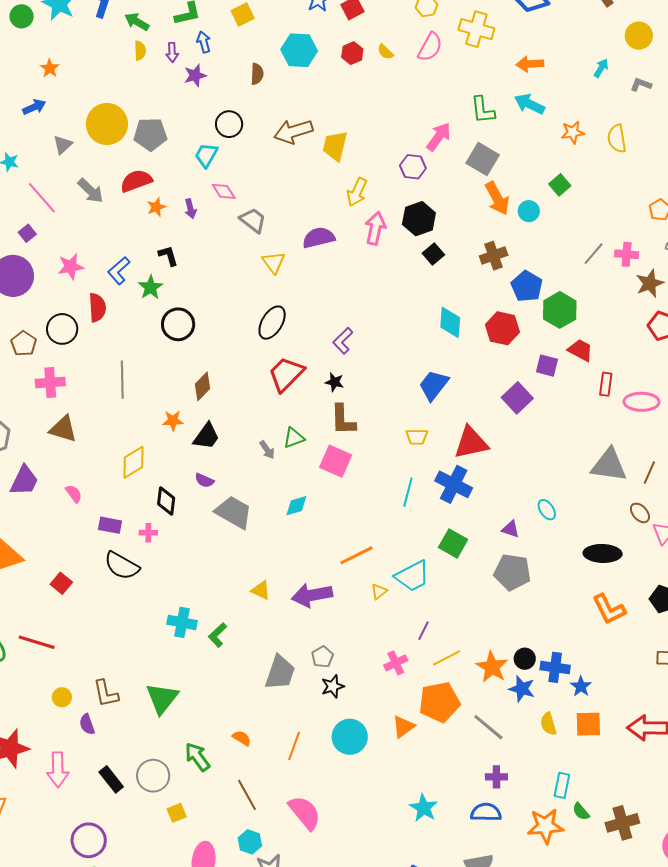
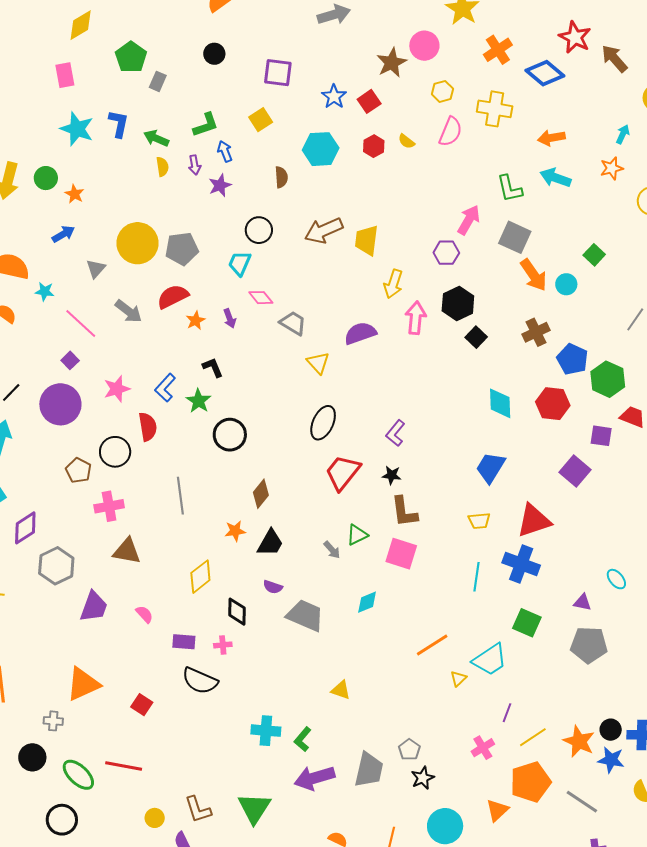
green circle: (22, 16) -> (46, 178), moved
orange star: (573, 132) -> (612, 168), moved
purple arrow: (312, 595) -> (314, 778), moved

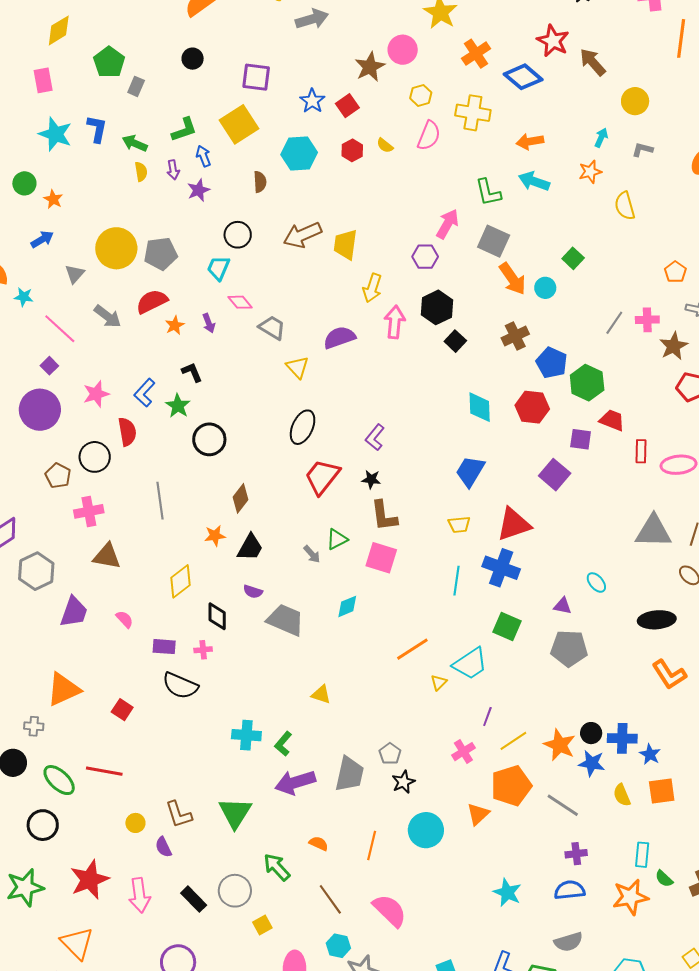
yellow square: (261, 120) -> (239, 124), size x1.6

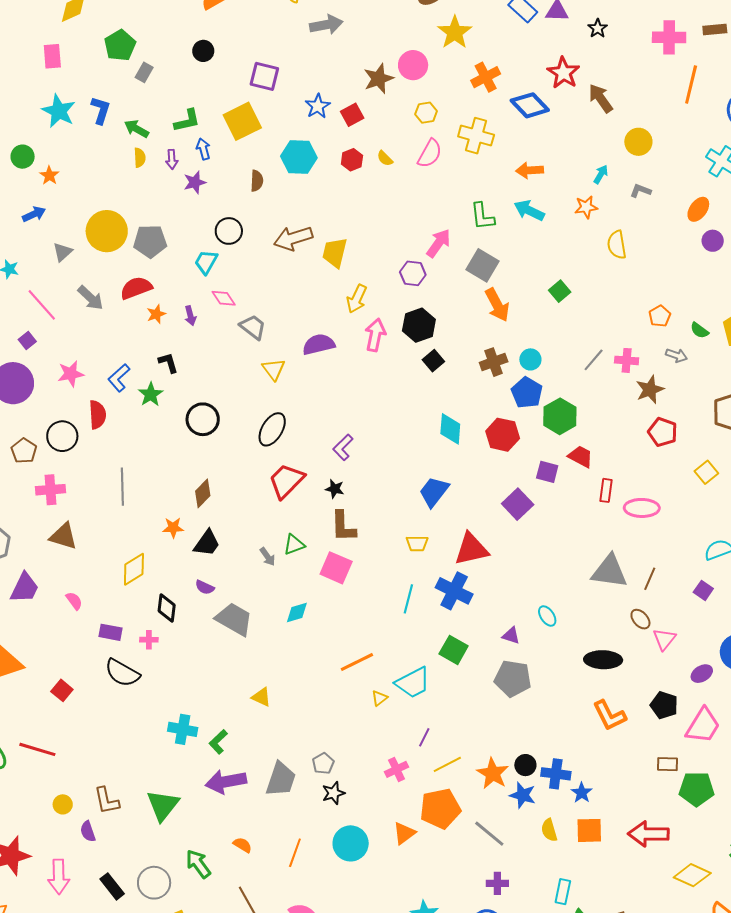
cyan circle: (545, 288) -> (530, 359), moved
black circle: (209, 439) -> (203, 419), moved

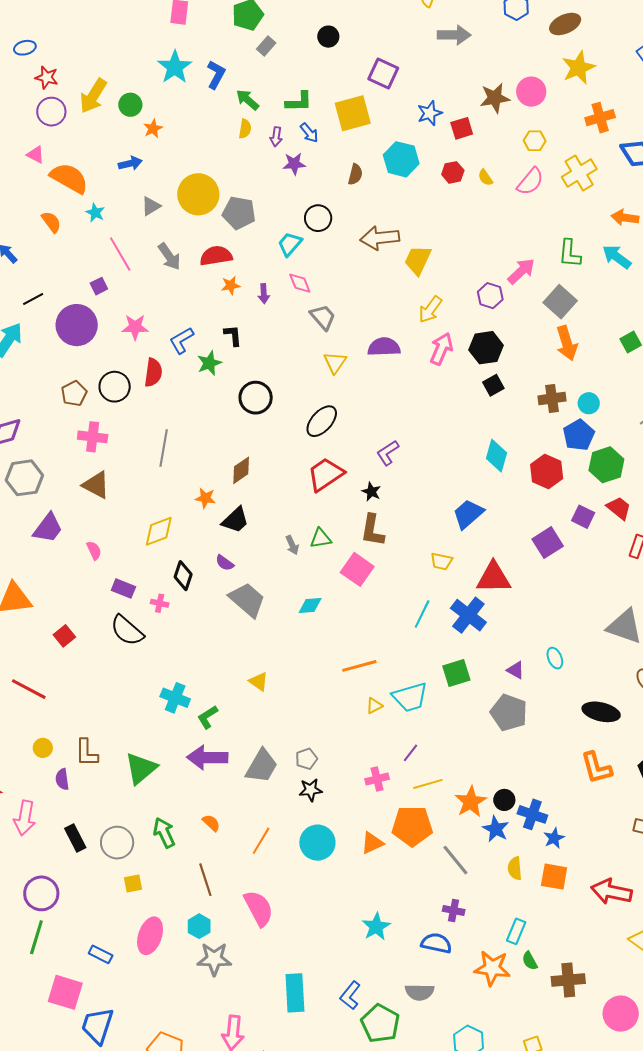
yellow cross: (476, 136) -> (579, 173), turned 32
blue arrow: (203, 149) -> (309, 133), turned 145
green square: (454, 650) -> (456, 673), turned 32

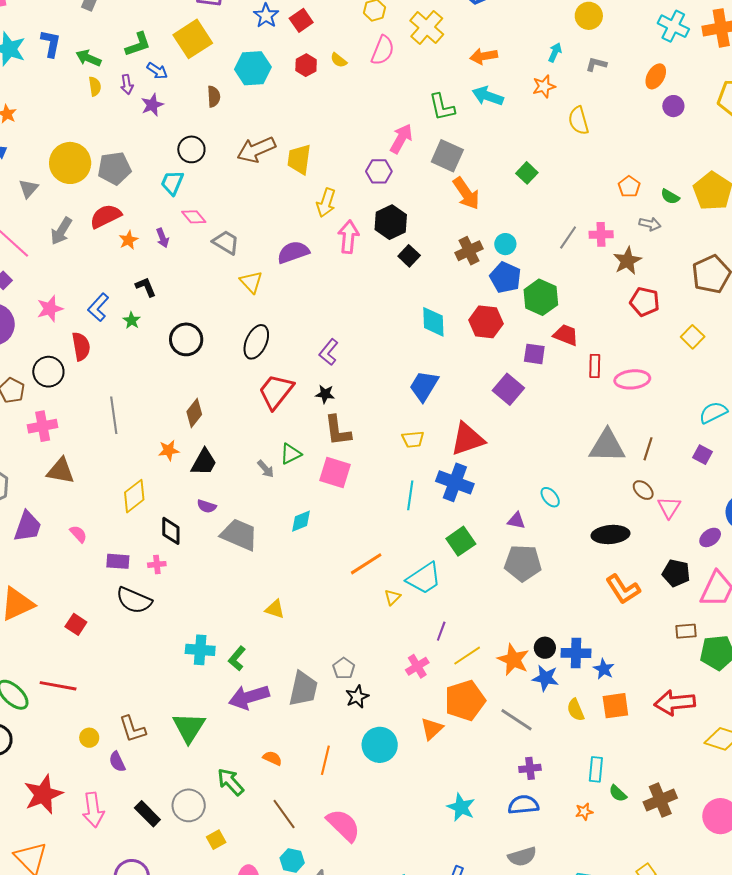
gray arrow: (169, 257) -> (61, 231), turned 84
green star: (209, 363) -> (132, 320), size x0.7
orange star: (492, 968) -> (584, 812), size x0.5

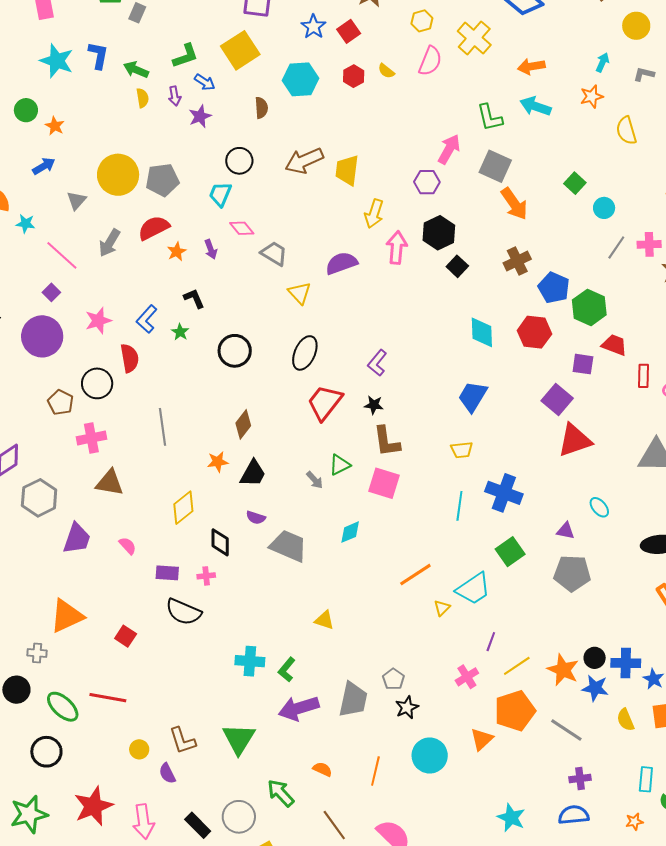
cyan circle: (505, 244) -> (604, 208), moved
red triangle: (467, 439) -> (575, 440), moved

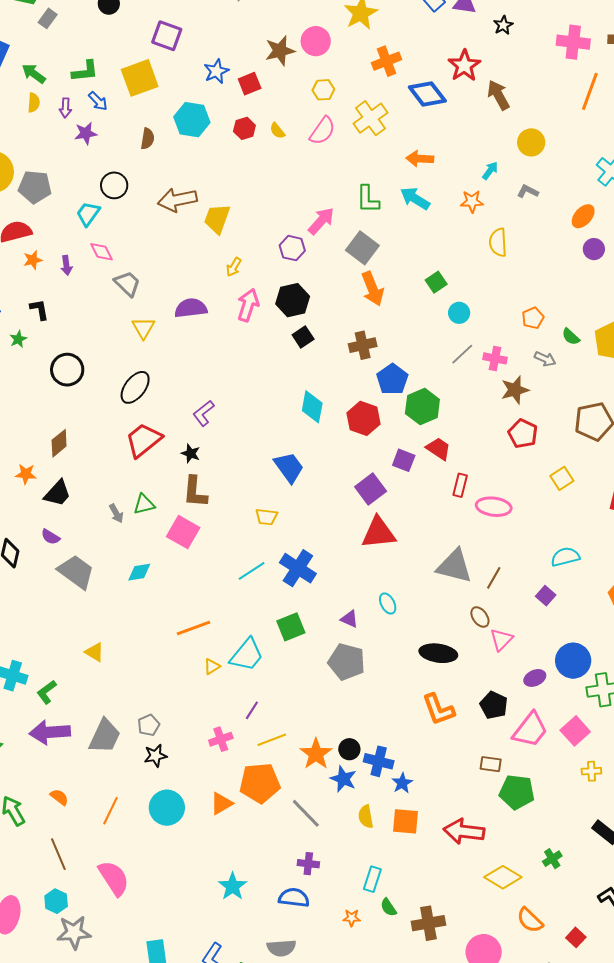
yellow arrow: (374, 214) -> (234, 267), size x0.7
blue trapezoid: (473, 397) -> (289, 467), turned 100
cyan line: (459, 506) -> (252, 571), turned 36
cyan trapezoid: (473, 589) -> (247, 655), turned -30

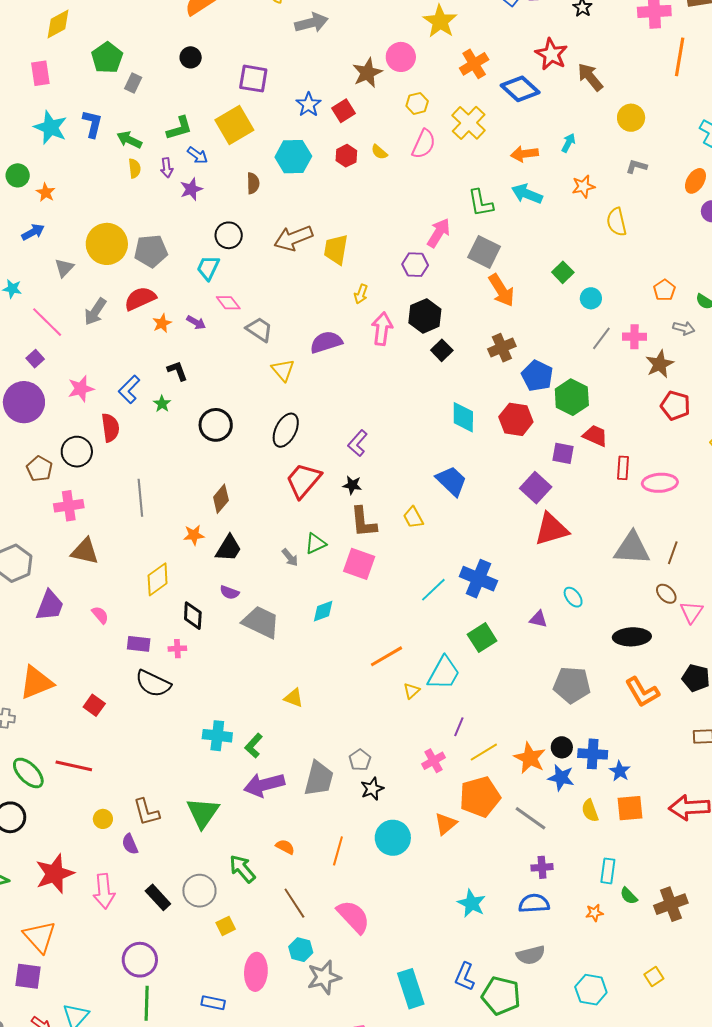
cyan arrow: (490, 171) -> (568, 143), moved
purple arrow: (66, 265) -> (196, 322), turned -42
yellow trapezoid: (266, 517) -> (413, 517), moved, turned 65
gray pentagon: (346, 662) -> (572, 685), moved

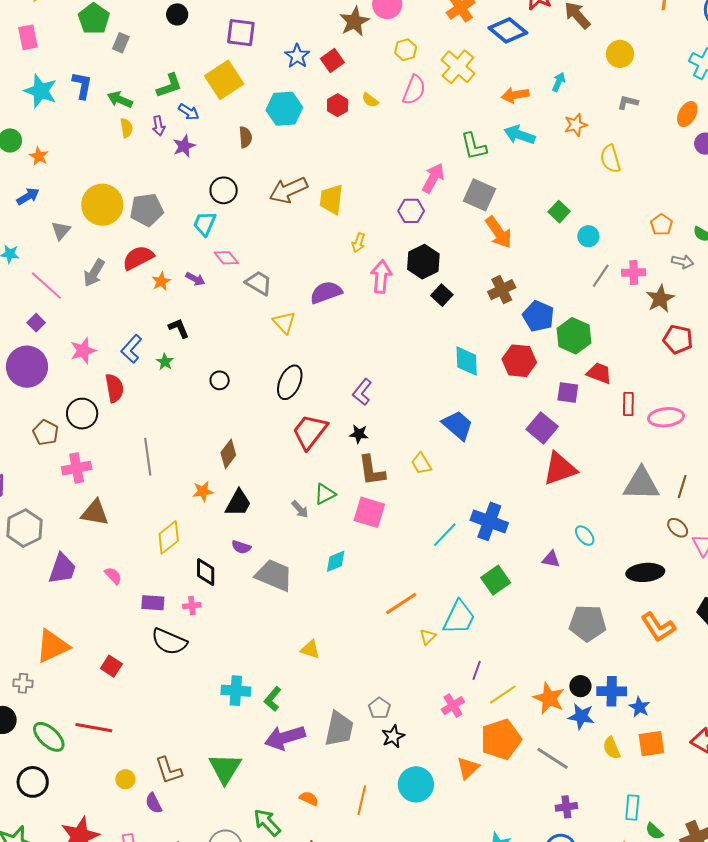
black circle: (216, 425) -> (220, 380), size x0.6

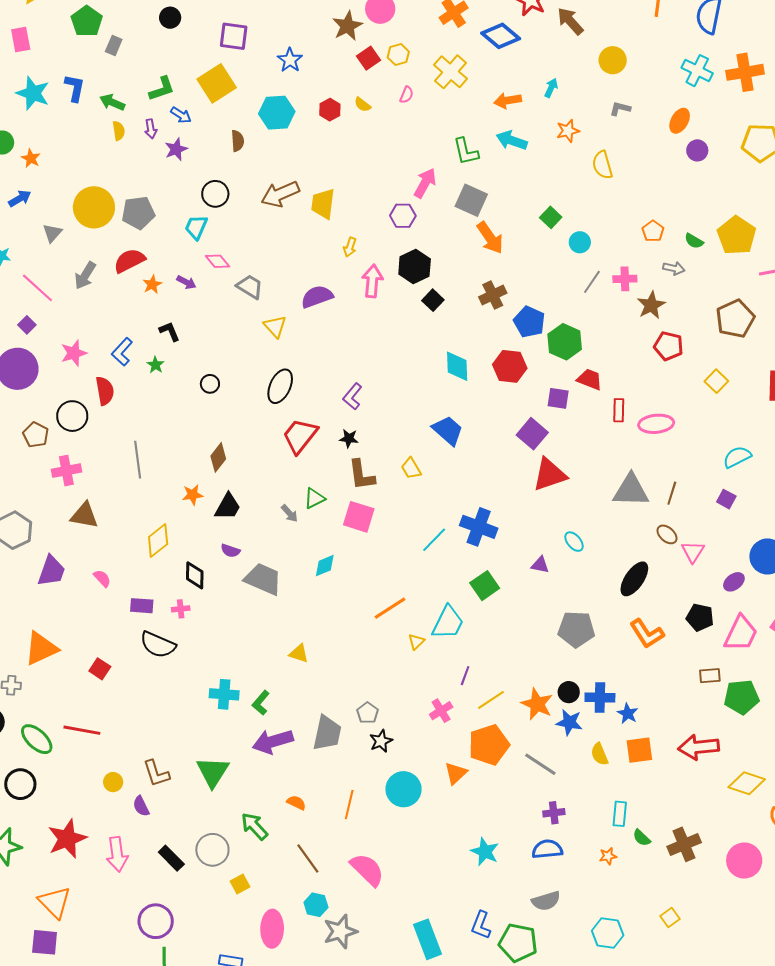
red square: (332, 60) -> (369, 58), moved
pink semicircle: (414, 90) -> (407, 95), size x0.6
black ellipse: (645, 572) -> (634, 579), turned -51

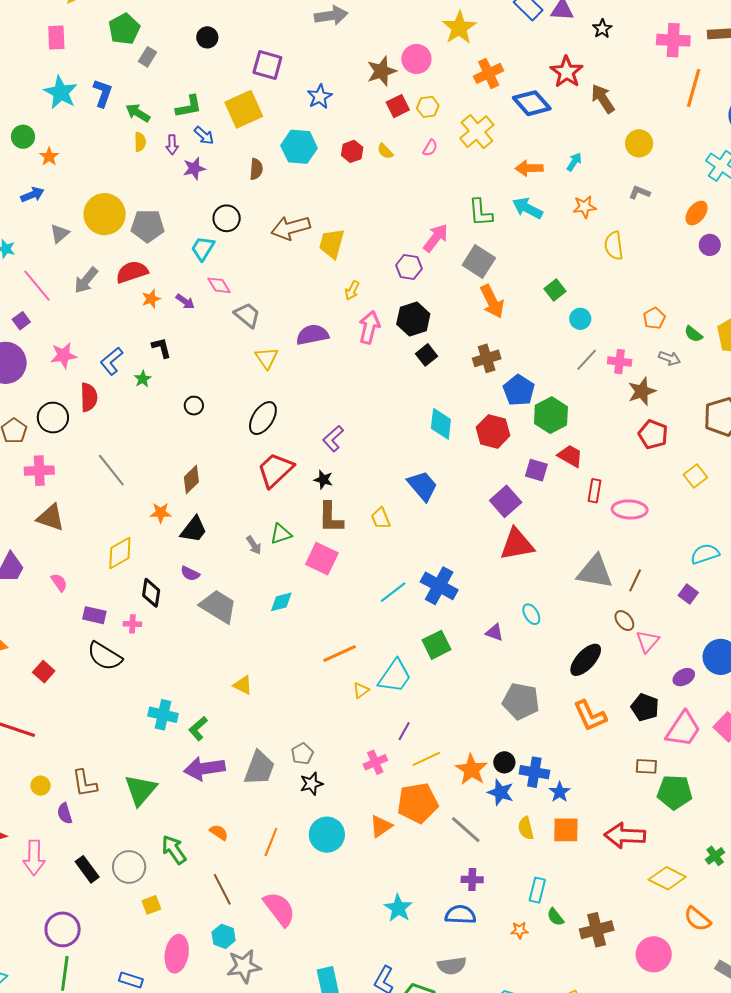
gray line: (138, 460) -> (111, 470), turned -39

